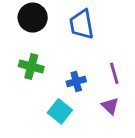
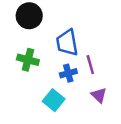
blue trapezoid: (82, 24) -> (67, 43), moved
purple line: (114, 73) -> (90, 65), moved

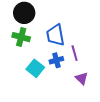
green cross: (28, 60) -> (21, 37), moved
cyan square: (54, 100) -> (35, 68), moved

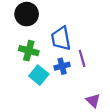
green cross: (21, 37) -> (29, 51), moved
purple triangle: (82, 78) -> (93, 101), moved

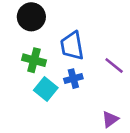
purple line: (82, 58) -> (114, 65), moved, turned -35
purple triangle: (93, 101) -> (110, 119), turned 40

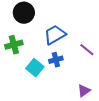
blue trapezoid: (72, 46) -> (55, 35), turned 70
green cross: (34, 60) -> (14, 45), moved, turned -30

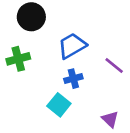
cyan square: (35, 68) -> (59, 105), moved
purple triangle: (84, 91) -> (110, 119), turned -40

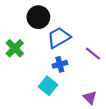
black circle: (31, 17) -> (38, 17), moved
green cross: (18, 59) -> (15, 48), turned -30

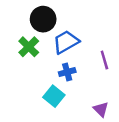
green cross: (15, 48) -> (29, 47), moved
purple line: (93, 54) -> (104, 60), turned 35

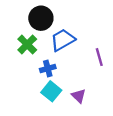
blue cross: (67, 72) -> (48, 68), moved
purple triangle: (101, 109) -> (79, 96), moved

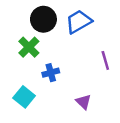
blue trapezoid: (63, 40) -> (79, 22), moved
cyan square: (51, 91) -> (24, 97), moved

